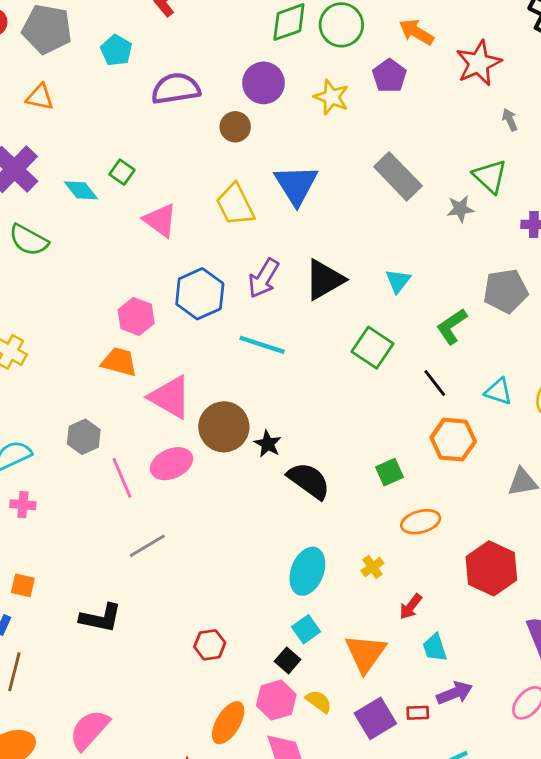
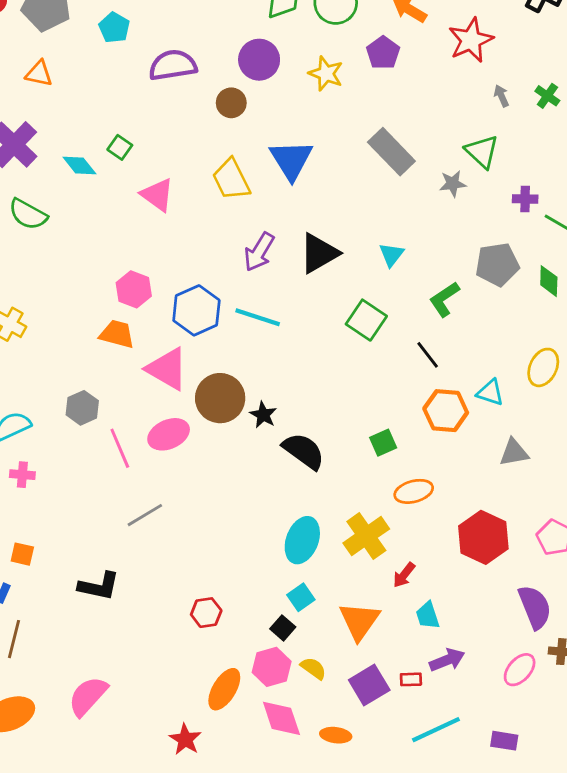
blue hexagon: (200, 294) -> (196, 310), moved
cyan triangle: (498, 391) -> (490, 393), moved
yellow cross: (372, 567) -> (366, 536), size x2.0

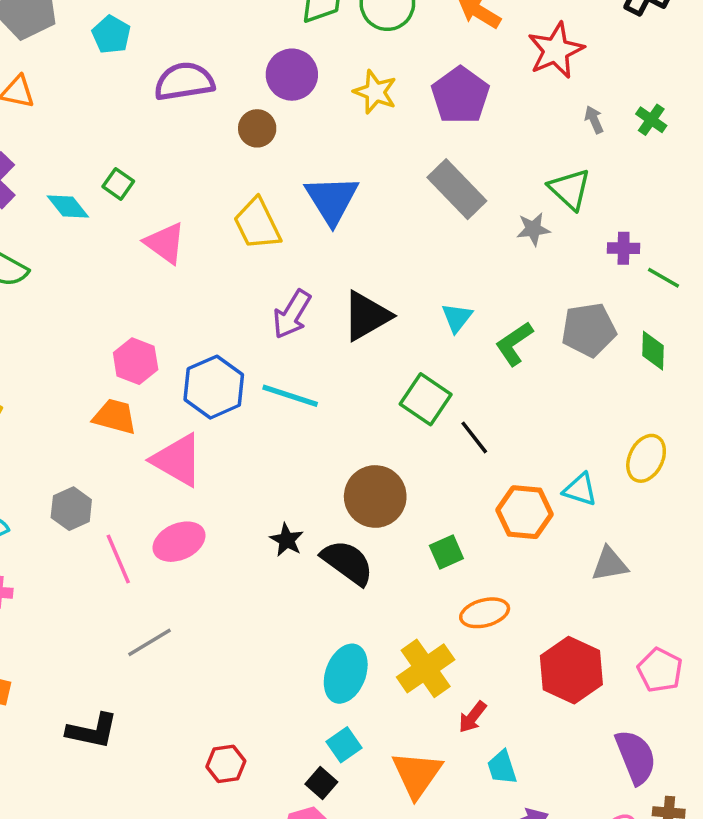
purple pentagon: (383, 53) -> (460, 95), moved, size x1.4
green L-shape: (444, 299) -> (514, 344), moved
black line: (428, 355) -> (474, 437), moved
brown circle: (220, 398) -> (375, 496), moved
black star: (263, 415) -> (287, 540), moved

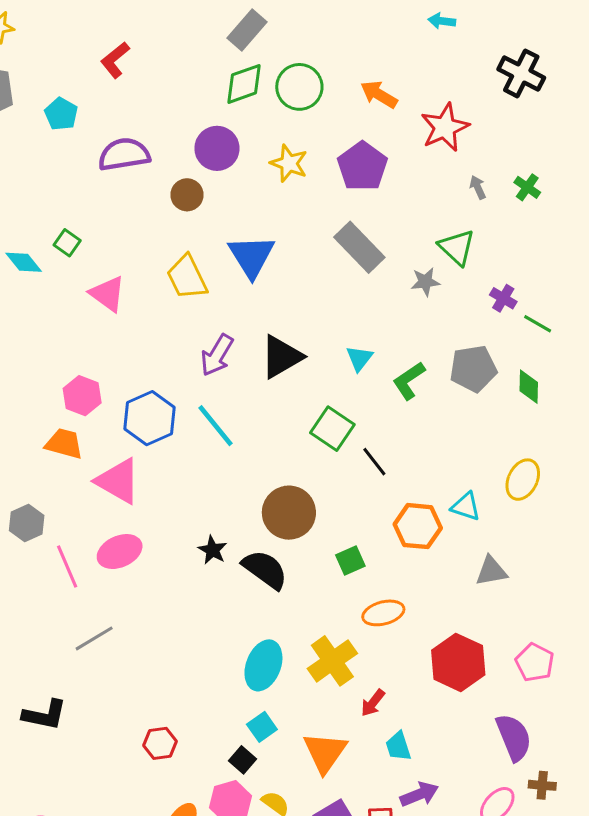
purple cross: (624, 248) -> (503, 298), turned 30
cyan line: (290, 396) -> (215, 426), turned 33

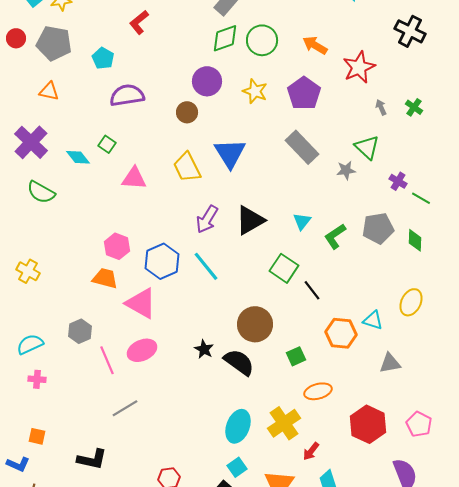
purple semicircle: (124, 154) -> (127, 95), moved
pink triangle: (108, 294) -> (134, 178), turned -32

